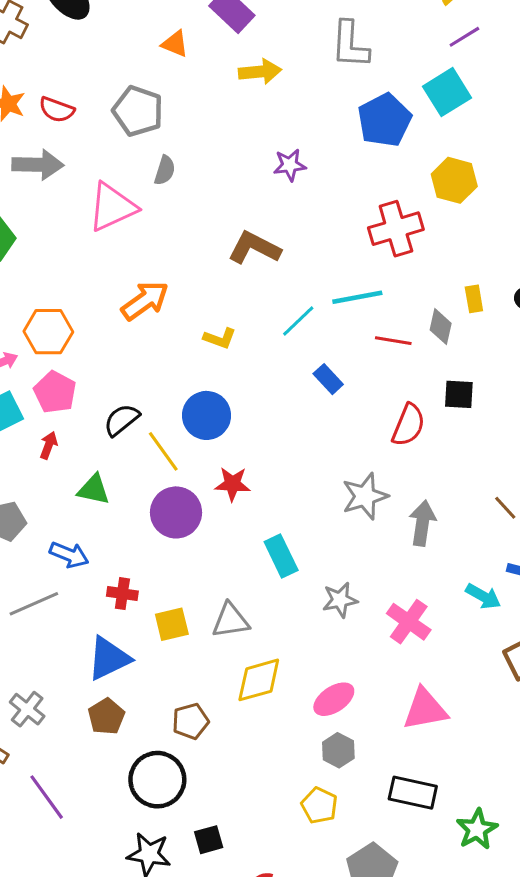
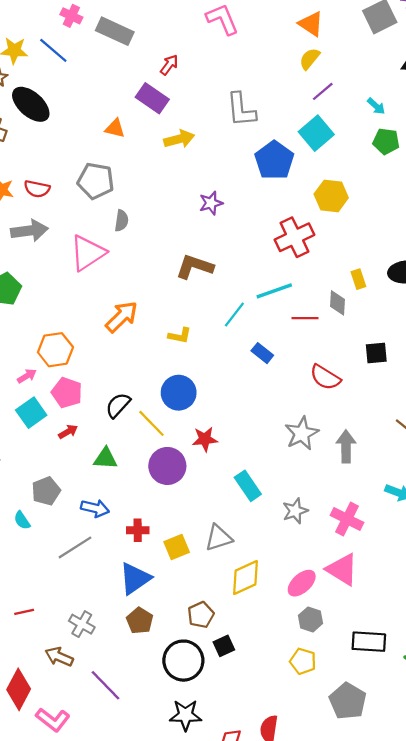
black square: (459, 394) -> (376, 353), moved
red semicircle: (408, 425) -> (325, 377), turned 108
red arrow: (49, 445) -> (68, 432), turned 48
pink triangle: (425, 709) -> (342, 570), moved, turned 51
black square: (209, 840) -> (224, 646), moved

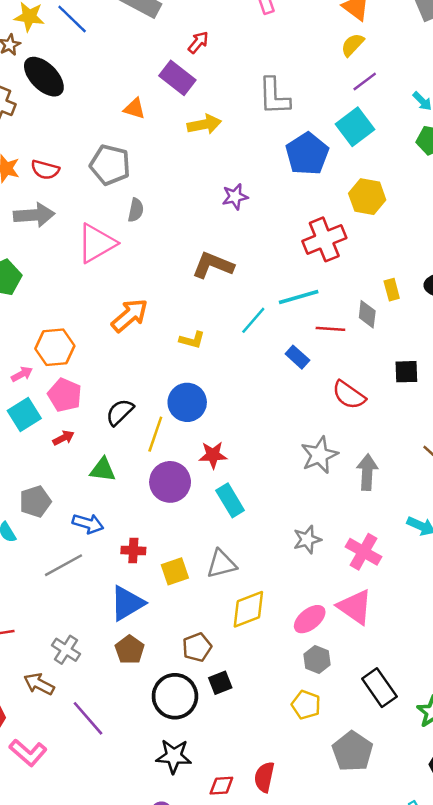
blue rectangle: (262, 353) -> (297, 357), moved
yellow line: (151, 423) -> (155, 434), turned 60
cyan rectangle: (248, 486) -> (230, 500), moved
black rectangle: (369, 642) -> (379, 688), turned 48

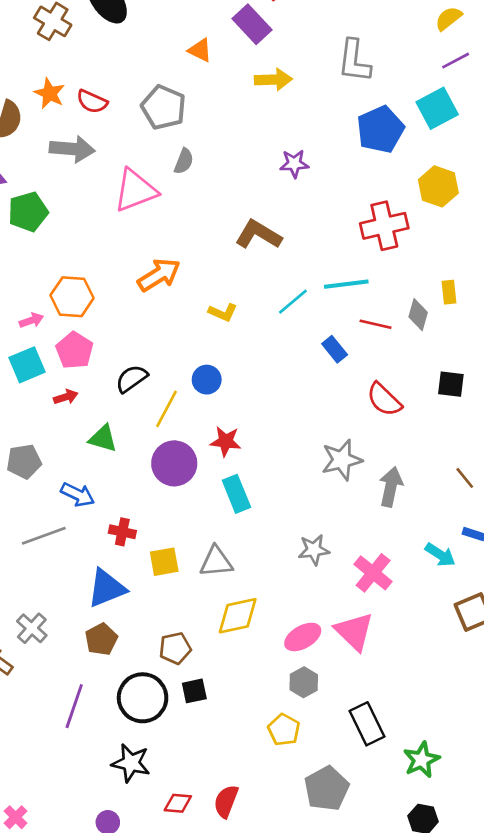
blue circle: (187, 402) -> (207, 380), size x0.7
purple line: (88, 718) -> (74, 706), moved, turned 51

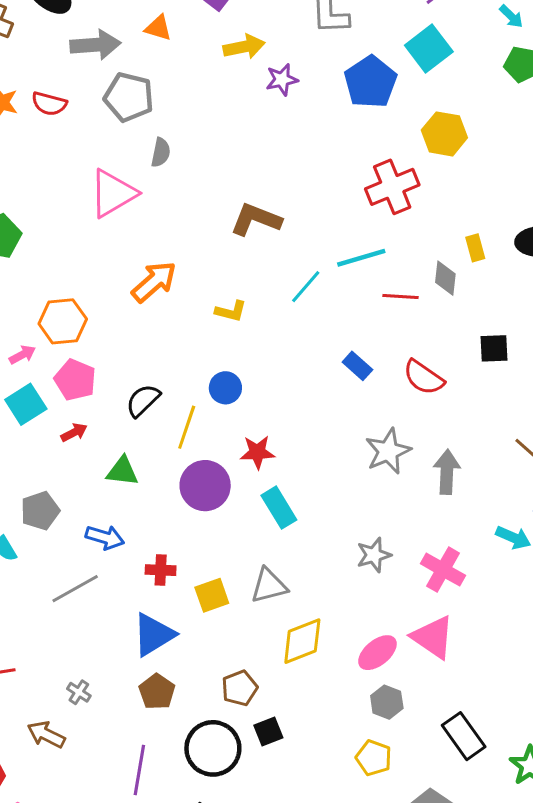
gray arrow: (72, 149) -> (95, 45), moved
purple star: (294, 164) -> (282, 80), moved
blue rectangle: (335, 349) -> (357, 366), moved
gray cross: (32, 628) -> (79, 692), size x0.7

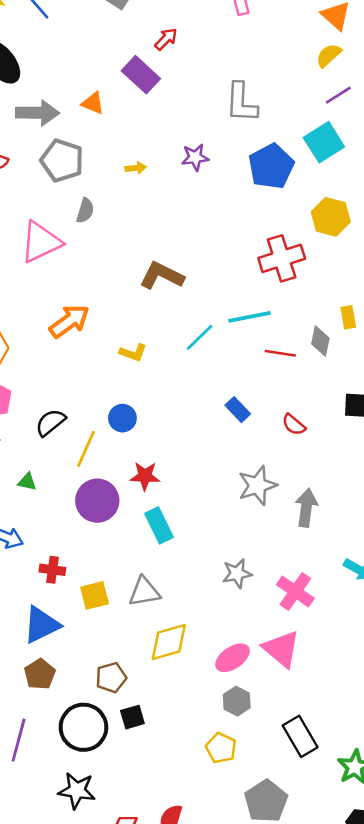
yellow arrow: (244, 47) -> (136, 168), moved, size x0.6
red semicircle: (424, 377) -> (294, 425), size x0.7
green triangle: (122, 471) -> (27, 482), size x0.7

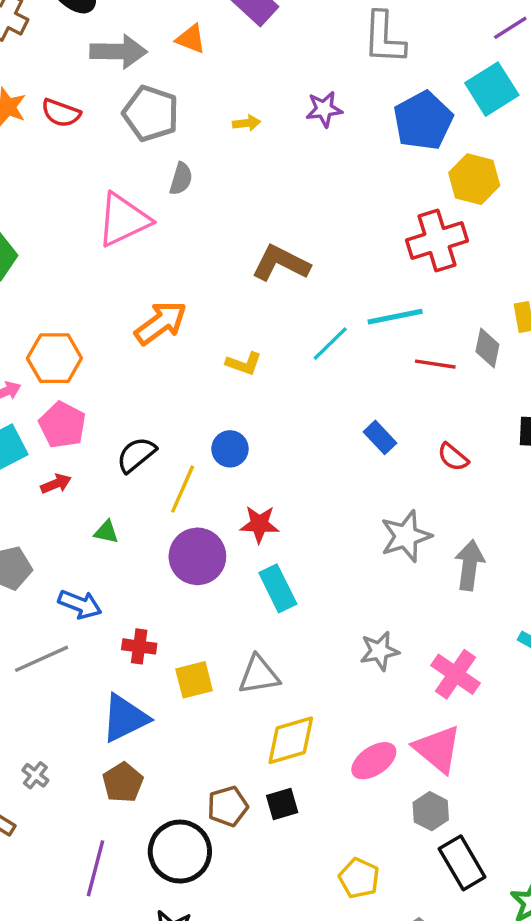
yellow hexagon: (331, 217) -> (474, 179), moved
brown pentagon: (111, 678) -> (228, 806), moved
gray hexagon: (237, 701) -> (431, 811), moved
black square: (132, 717) -> (282, 804), moved

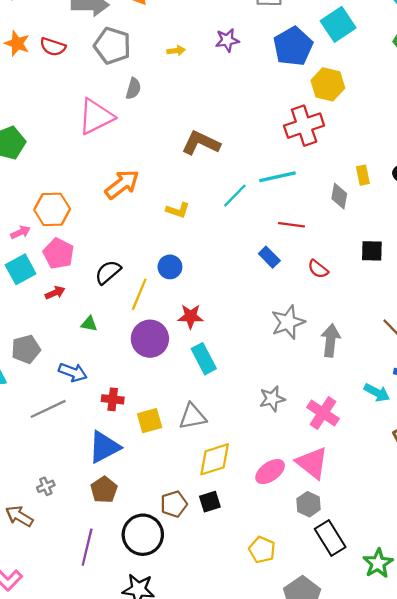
red line: (435, 364) -> (291, 225), moved
gray cross: (35, 775) -> (46, 486), turned 30

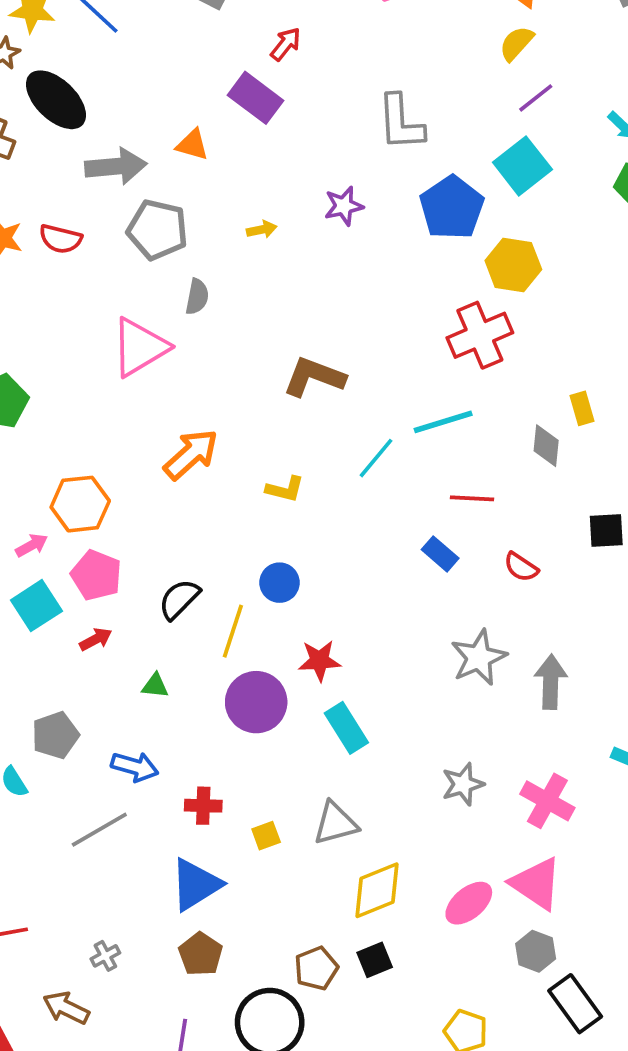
yellow square: (150, 421) -> (266, 836), size x0.7

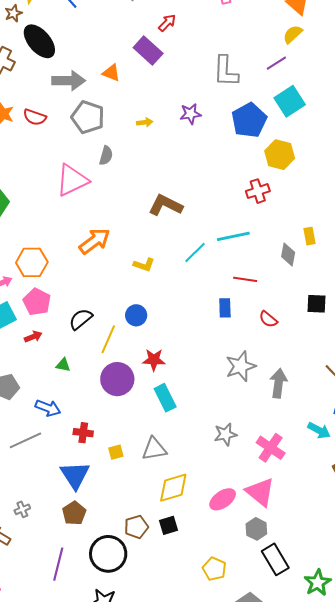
purple line: (536, 98) -> (276, 63), moved
red cross: (480, 335) -> (258, 191), size x0.7
blue rectangle: (440, 554) -> (225, 308), turned 42
blue triangle: (196, 885) -> (75, 475), turned -36

